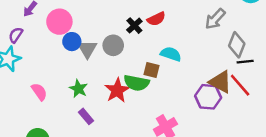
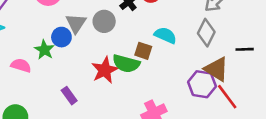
blue circle: (72, 42) -> (61, 37), moved
gray diamond: (237, 45) -> (206, 33), moved
red line: (240, 85) -> (227, 97), moved
green star: (78, 89) -> (44, 50), moved
pink semicircle: (39, 92) -> (21, 65), turned -42

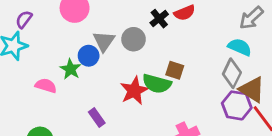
gray diamond: (206, 33) -> (232, 73), moved
cyan semicircle: (165, 35) -> (240, 47), moved

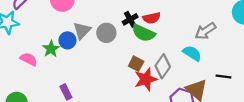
gray diamond: (232, 73) -> (163, 66), moved
green semicircle: (157, 84) -> (143, 33), moved
red star: (134, 91) -> (146, 79), moved

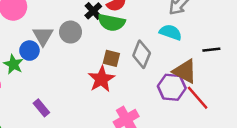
red star: (146, 79) -> (101, 79), moved

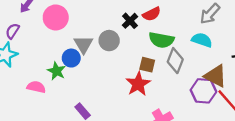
green semicircle: (111, 22) -> (161, 40), moved

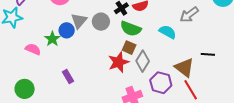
green semicircle: (161, 40) -> (131, 29), moved
cyan semicircle: (202, 40) -> (168, 32), moved
gray diamond: (175, 61) -> (143, 61), moved
purple hexagon: (203, 91) -> (161, 83), moved

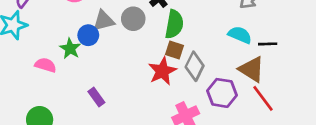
gray triangle: (79, 21) -> (104, 21), turned 42
green semicircle: (131, 29) -> (174, 24), turned -95
cyan semicircle: (168, 32) -> (240, 35), moved
black line: (208, 54) -> (268, 44), moved

